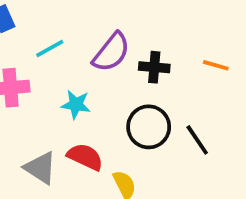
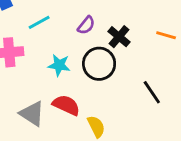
purple semicircle: (111, 52) -> (86, 25), size x0.6
black cross: (154, 67) -> (119, 37), turned 35
black circle: (149, 127) -> (99, 64), moved

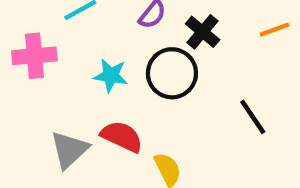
orange line: (166, 35) -> (275, 30), turned -36
gray triangle: (32, 114) -> (69, 150), turned 44

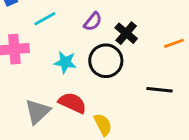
orange line: (275, 30) -> (174, 43), moved
black line: (253, 117) -> (160, 90), turned -50

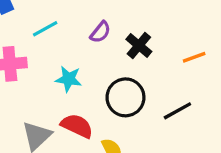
black circle: (106, 61) -> (125, 97), moved
black line: (160, 90) -> (177, 111), turned -35

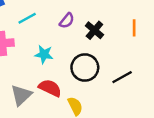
orange line: (194, 57) -> (134, 28), moved, turned -70

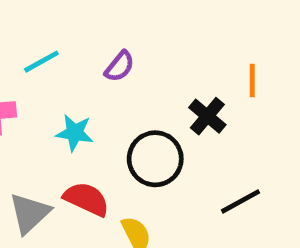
black cross: (94, 30) -> (207, 116), moved
black line: (122, 77) -> (241, 201), moved

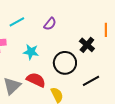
black line: (241, 201) -> (91, 81), moved

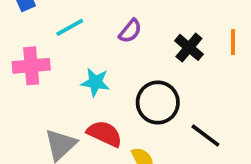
black cross: (87, 45) -> (189, 47), moved
black line: (91, 81) -> (205, 136), turned 66

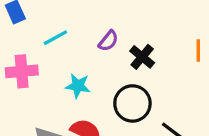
black cross: (189, 47) -> (142, 57), moved

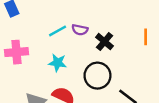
cyan line: (55, 38) -> (58, 31), moved
purple semicircle: (108, 41) -> (80, 30), turned 63

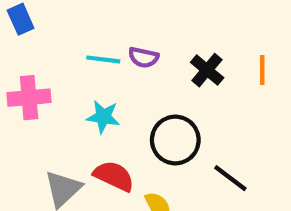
cyan line: (58, 31) -> (103, 59), turned 36
black cross: (105, 42) -> (207, 70), moved

